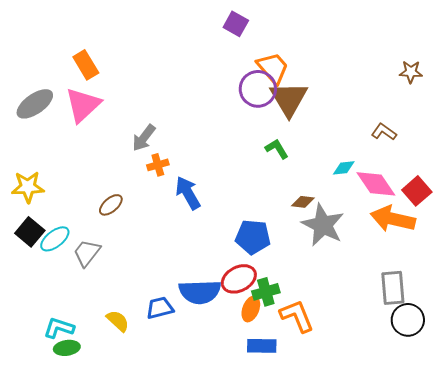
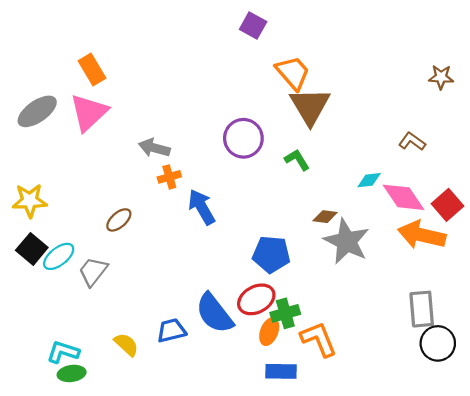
purple circle: (258, 89) -> (243, 138), moved
gray arrow: (144, 138) -> (154, 148), turned 68
blue semicircle: (200, 292) -> (214, 313), turned 54

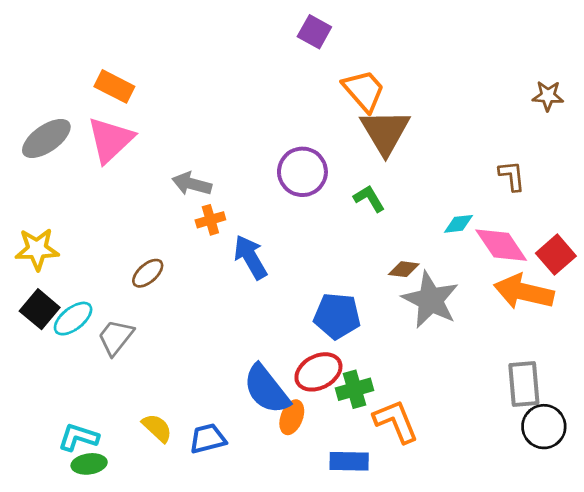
orange rectangle: (92, 70) -> (114, 86), turned -32
brown L-shape: (412, 141) -> (512, 176), turned 48
blue trapezoid: (171, 331) -> (208, 439), moved
orange ellipse: (269, 332) -> (292, 417), moved

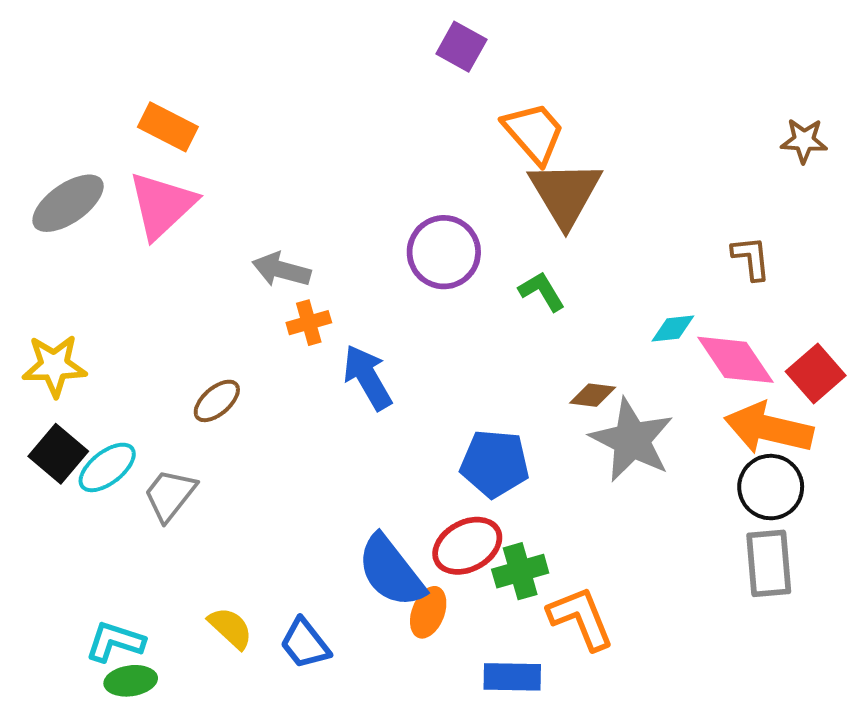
black circle: (544, 427) -> (771, 487), moved
blue trapezoid: (208, 439) -> (305, 644), turned -114

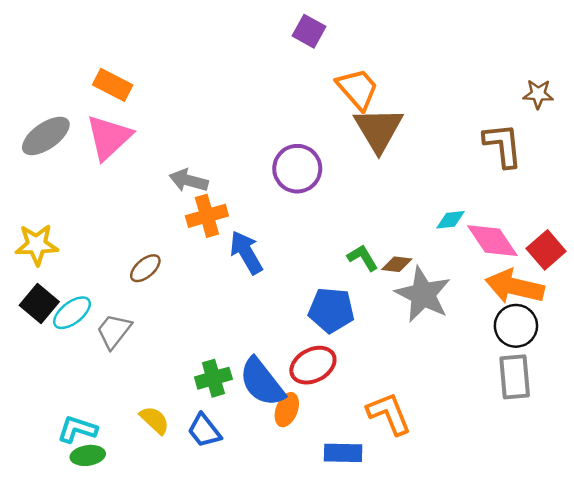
brown L-shape: (751, 258) -> (503, 145), moved, size x1.5
green L-shape: (542, 291) -> (363, 258), moved
orange cross: (309, 323) -> (207, 216), size x1.4
green cross: (520, 571) -> (213, 378), moved

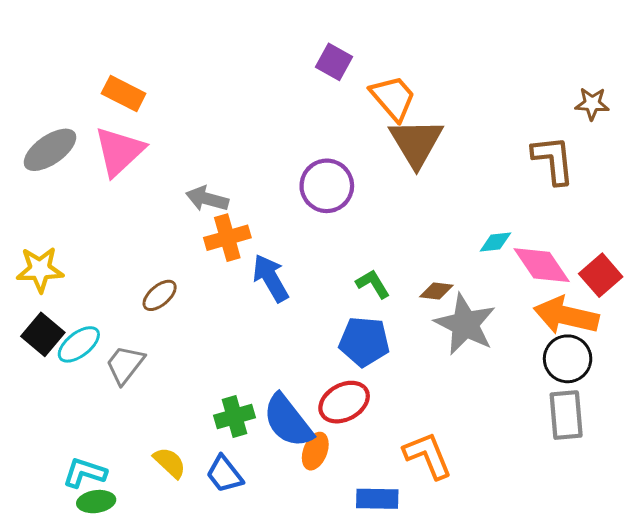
purple square: (309, 31) -> (334, 62), moved
green L-shape: (363, 258) -> (373, 284), moved

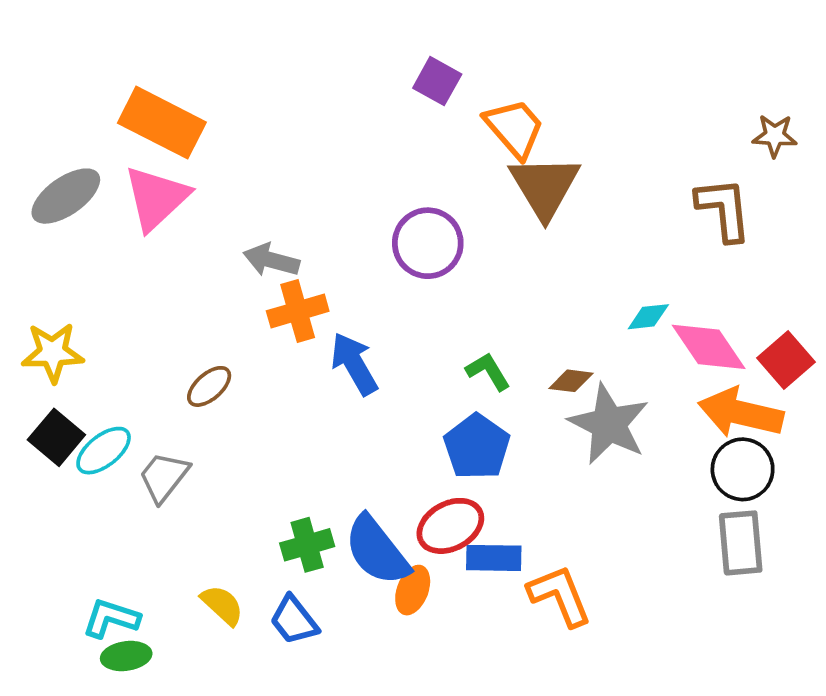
orange rectangle: (124, 94) -> (162, 123), size x1.5
blue pentagon: (364, 342) -> (477, 447), turned 30
blue rectangle: (377, 499) -> (494, 558), moved

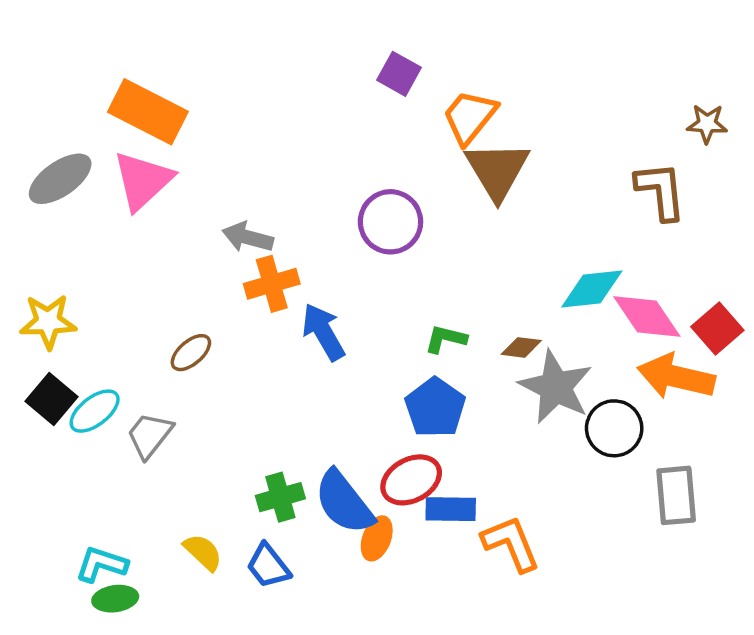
orange trapezoid: (514, 128) -> (470, 117), turned -100
cyan diamond: (648, 317) -> (592, 289), size x1.6
green L-shape: (488, 371) -> (446, 339), turned -45
black circle: (743, 469) -> (614, 428), moved

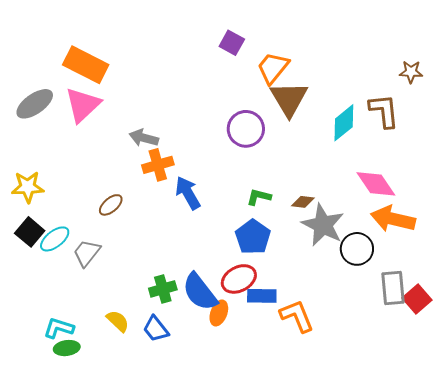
purple circle: (390, 222) -> (246, 129), moved
cyan diamond: (592, 289) -> (344, 123), moved, turned -33
red square: (717, 328) -> (417, 299), moved

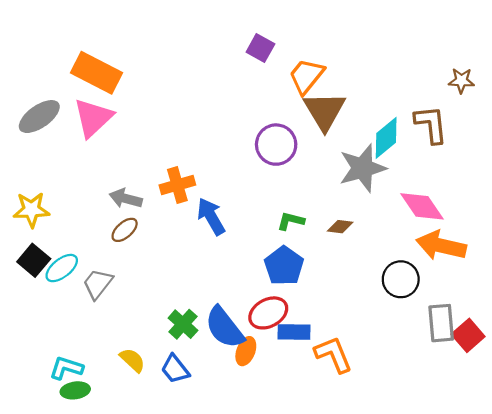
gray arrow: (144, 138) -> (126, 198), moved
gray star: (323, 225) -> (363, 168), moved, turned 30
green cross: (163, 289) -> (183, 324), turned -32

